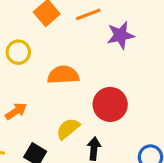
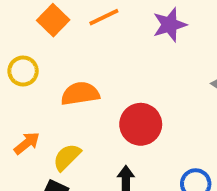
purple star: (120, 35) -> (170, 25), moved
yellow semicircle: (68, 129) -> (67, 157), moved

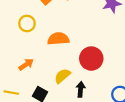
yellow semicircle: (67, 157) -> (62, 76), moved

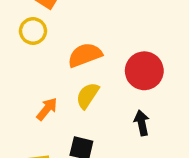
yellow circle: (27, 24) -> (33, 31), moved
yellow semicircle: (62, 76) -> (88, 96), moved

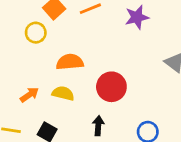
yellow semicircle: (88, 96) -> (63, 93), turned 55

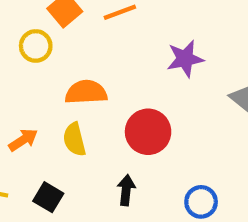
purple star: (137, 17) -> (185, 59), moved
yellow semicircle: (63, 93) -> (74, 139), turned -120

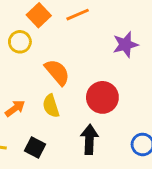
orange semicircle: (86, 92) -> (57, 72), turned 56
black arrow: (126, 190) -> (89, 139), size x1.4

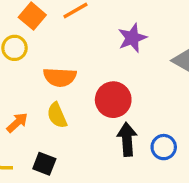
orange semicircle: (57, 72) -> (60, 77), turned 140
black arrow: (89, 139) -> (127, 139), moved

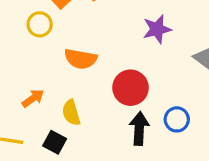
yellow semicircle: (57, 115) -> (71, 113), moved
blue circle: (164, 147) -> (177, 119), moved

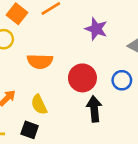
purple star: (157, 29) -> (96, 29), turned -30
blue circle: (177, 119) -> (122, 80), moved

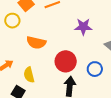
purple star: (96, 29) -> (83, 27), turned -30

